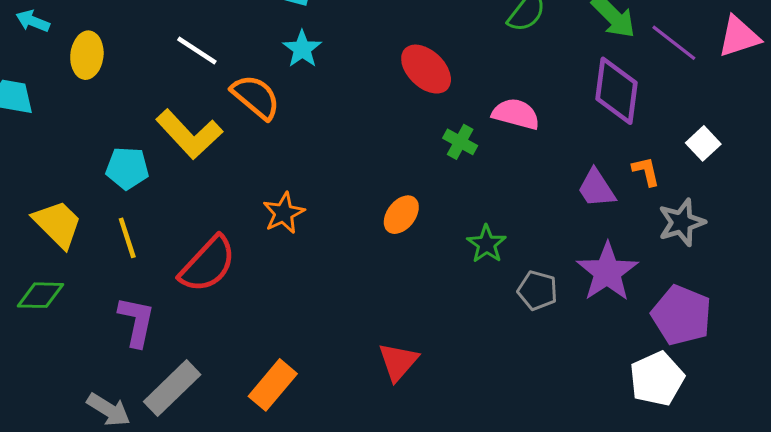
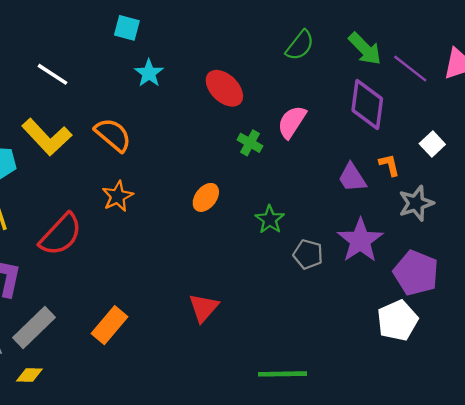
cyan star: (302, 49) -> (149, 73), moved
orange semicircle: (256, 97) -> (113, 135), moved
pink semicircle: (516, 114) -> (292, 122), turned -72

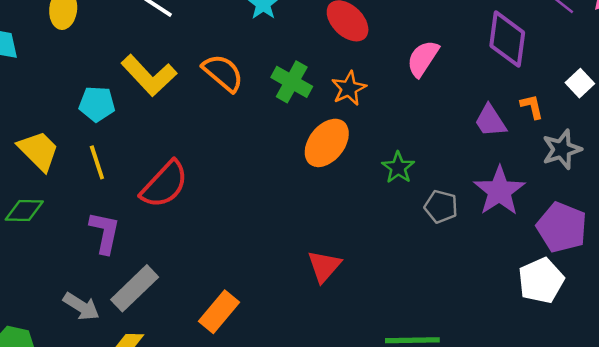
green cross: (250, 143) -> (292, 82), moved, size x1.4
orange star: (118, 196) -> (349, 88), moved
orange ellipse: (206, 197) -> (327, 143), size x1.5
orange rectangle: (109, 325) -> (219, 312), moved

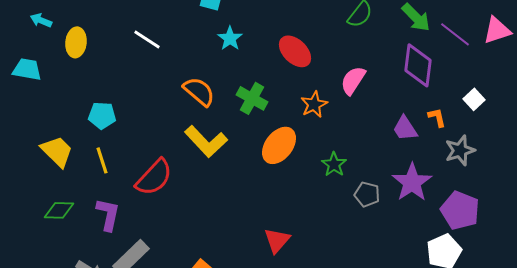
yellow L-shape: (149, 75) -> (206, 141), moved
orange star: (349, 88) -> (314, 104), moved
green diamond: (24, 210) -> (59, 210), moved

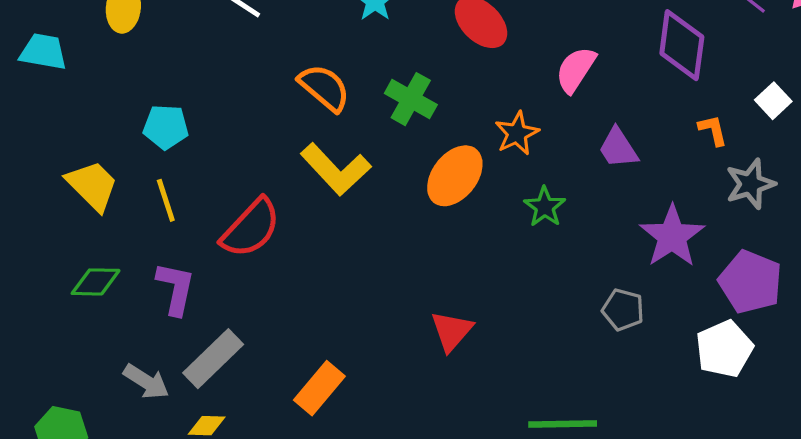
orange star: (314, 104) -> (517, 133), moved
purple trapezoid: (405, 128) -> (618, 148), moved
gray pentagon: (367, 194) -> (623, 310), moved

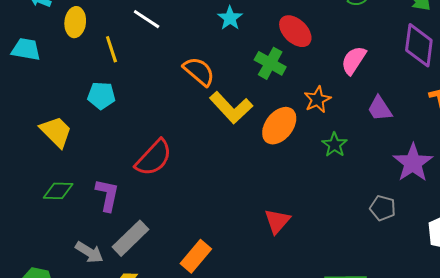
green cross: (411, 99) -> (270, 63), moved
yellow L-shape: (336, 169) -> (231, 108), moved
yellow line: (166, 200) -> (111, 49), moved

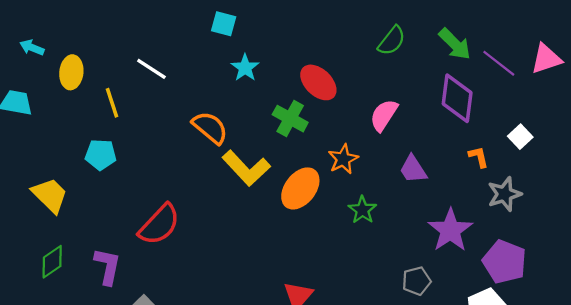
green diamond: (58, 191) -> (52, 262), turned -36
gray pentagon: (383, 208) -> (416, 281), turned -30

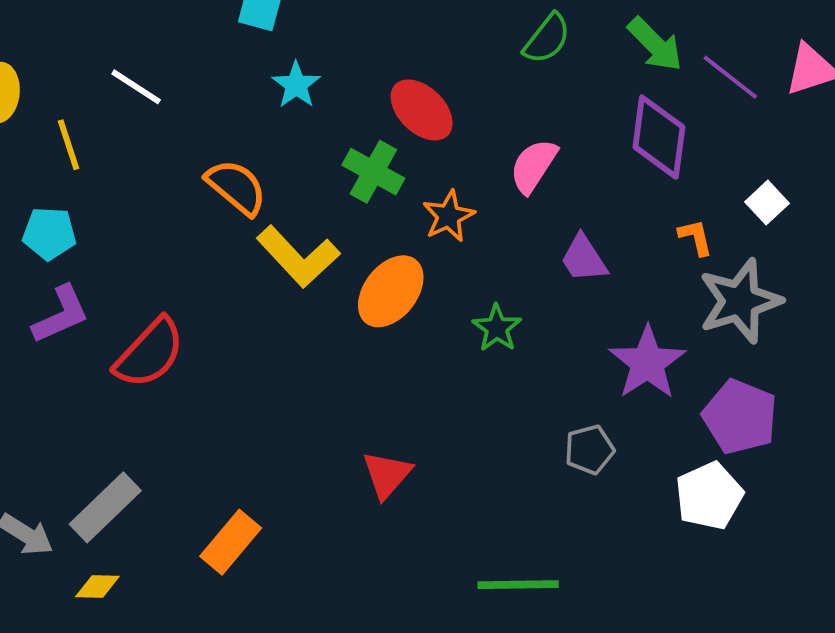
orange star: (343, 159) -> (449, 216), moved
gray star: (504, 194) -> (740, 301), size x1.4
purple L-shape: (107, 266) -> (61, 314), moved, turned 54

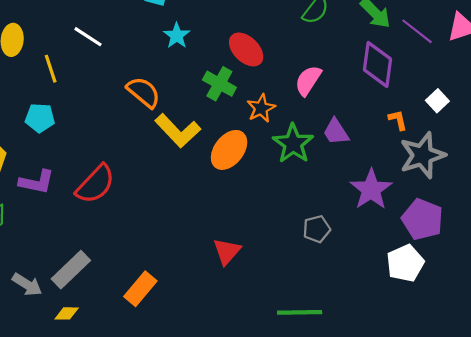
purple L-shape: (61, 314) -> (37, 182), moved, turned 36
green star: (497, 328) -> (293, 144), moved, size x1.5
gray pentagon: (589, 450) -> (317, 229), moved

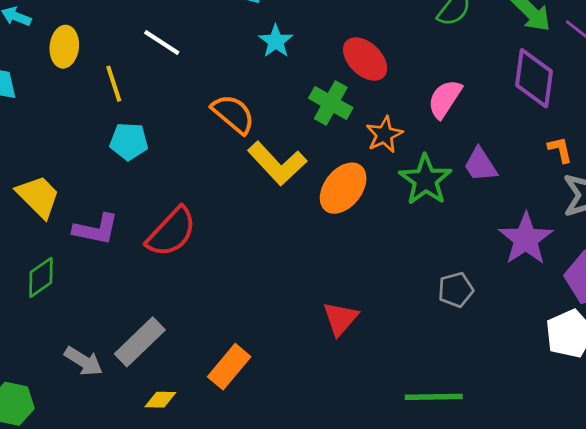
cyan pentagon: (40, 118) -> (129, 141), moved
yellow diamond: (67, 313) -> (160, 400), moved

